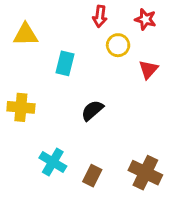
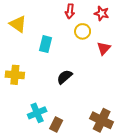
yellow triangle: (26, 35) -> (18, 24), turned 36
cyan cross: (53, 162) -> (37, 113), turned 36
brown rectangle: (92, 176) -> (56, 125), moved

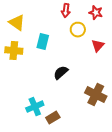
yellow cross: (15, 75) -> (14, 51), moved
brown cross: (102, 120) -> (96, 95), moved
brown rectangle: (56, 125) -> (53, 118), turned 32

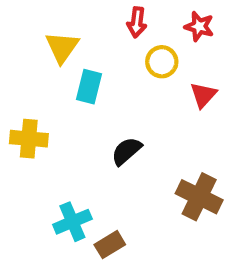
yellow triangle: (17, 23) -> (62, 47), moved, turned 30
yellow cross: (14, 51) -> (29, 139), moved

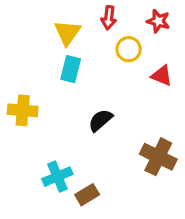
yellow triangle: (62, 47) -> (67, 33), moved
red triangle: (203, 95) -> (162, 76), turned -50

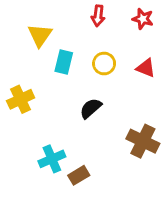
yellow triangle: (67, 33) -> (40, 35), moved
yellow circle: (129, 49) -> (104, 64), moved
yellow cross: (23, 110) -> (21, 99), turned -30

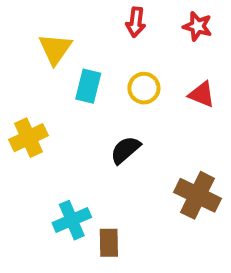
brown rectangle: (79, 175) -> (109, 243), turned -60

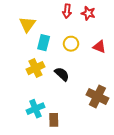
red star: (198, 26) -> (88, 13), moved
yellow cross: (28, 138) -> (35, 68), moved
black semicircle: (125, 150) -> (62, 74), turned 84

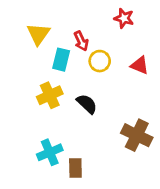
red arrow: (67, 11) -> (81, 41), moved, turned -32

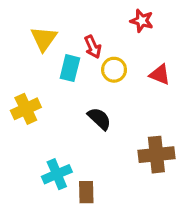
yellow cross: (50, 95) -> (26, 109), moved
brown cross: (137, 135) -> (156, 155), turned -32

